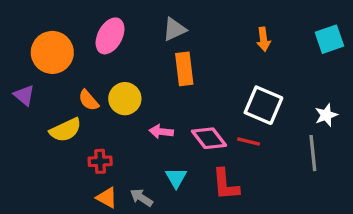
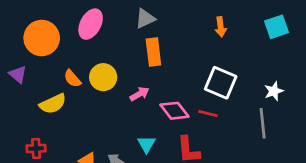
pink arrow: (161, 132) -> (140, 94), moved, turned 144
red cross: (100, 161) -> (36, 148), moved

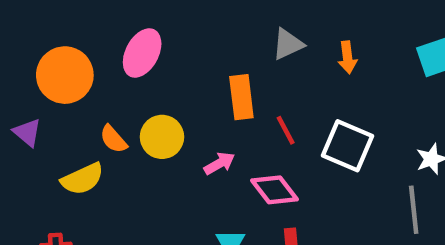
gray triangle: (145, 18) -> (288, 44), moved
red line: (208, 114) -> (286, 130), moved, turned 48

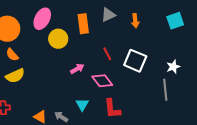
orange rectangle: (241, 97) -> (83, 24), moved
yellow circle: (162, 137) -> (58, 39), moved
orange semicircle: (113, 139) -> (12, 55), moved

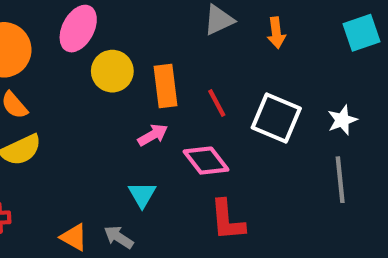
orange rectangle: (83, 24) -> (166, 86), moved
white star: (173, 67) -> (342, 120), moved
cyan triangle: (82, 105) -> (142, 195), moved

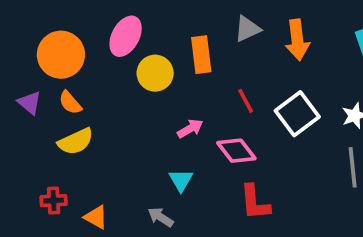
orange arrow: (276, 33) -> (297, 40), size x1.5
orange rectangle: (166, 86) -> (201, 55), moved
white square: (276, 118) -> (297, 114), turned 30
orange triangle: (74, 237) -> (96, 217), moved

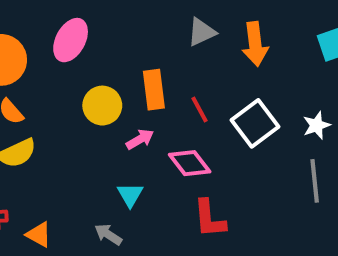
orange rectangle: (201, 55) -> (154, 90), moved
yellow circle: (155, 73) -> (102, 106), moved

